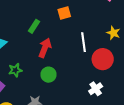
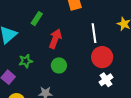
green rectangle: (34, 26) -> (37, 19), moved
red circle: (103, 59) -> (102, 57), moved

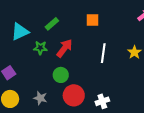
red circle: (102, 57) -> (74, 95), moved
green star: (26, 61) -> (40, 48), moved

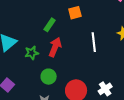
green rectangle: (52, 24) -> (50, 25), moved
green circle: (61, 75) -> (49, 77), moved

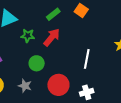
orange square: (75, 13) -> (81, 10), turned 32
white line: (94, 42) -> (87, 59), moved

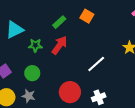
white line: (87, 59) -> (96, 64), turned 42
green circle: (37, 63) -> (32, 73), moved
gray star: (25, 86) -> (28, 96), moved

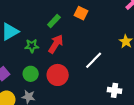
red circle: (70, 92) -> (58, 75), moved
white cross: (99, 97) -> (114, 90), moved, turned 32

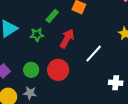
red arrow: (56, 44) -> (67, 39), moved
green star: (32, 46) -> (37, 35), moved

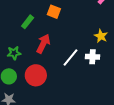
green star: (37, 35) -> (14, 53), moved
white cross: (116, 83) -> (93, 57), moved

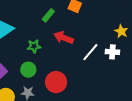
red arrow: (43, 44) -> (64, 38), turned -96
red circle: (36, 75) -> (56, 82), moved

